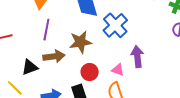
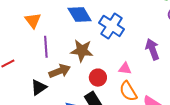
brown star: (80, 42) -> (82, 51), turned 30
purple arrow: (137, 57) -> (152, 49), moved

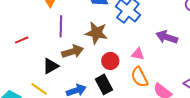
purple arrow: (152, 49) -> (167, 37), turned -55

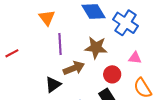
red line: (22, 40) -> (12, 53), moved
pink triangle: (138, 54) -> (135, 58), moved

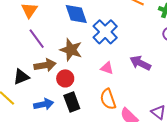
purple line: (60, 44) -> (37, 39), turned -45
red circle: (112, 74) -> (65, 78), moved

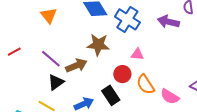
purple line: (37, 39) -> (51, 59), moved
purple arrow: (140, 63) -> (168, 22), moved
red circle: (65, 78) -> (122, 74), moved

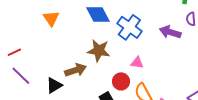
purple line: (51, 59) -> (21, 76), moved

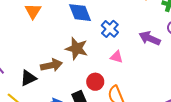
blue cross: (129, 27) -> (110, 29), size x0.7
pink triangle: (137, 63) -> (117, 57), moved

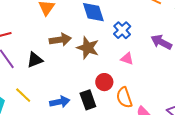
brown arrow: (51, 65) -> (60, 40), moved
black triangle: (28, 78) -> (35, 60), moved

